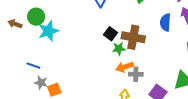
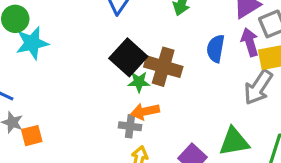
black square: (110, 34) -> (128, 57), size x1.6
gray cross: (136, 74) -> (130, 126), moved

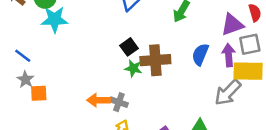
black square: (128, 57) -> (129, 47), size x0.6
brown cross: (163, 67) -> (155, 60), turned -32
orange arrow: (145, 111) -> (99, 100), moved

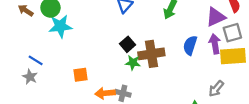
gray star: (25, 79) -> (30, 77), moved
gray arrow: (228, 92) -> (216, 89), moved, size x0.7
orange square: (39, 93) -> (81, 75), moved

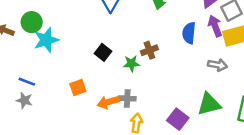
black square: (127, 44) -> (103, 52), moved
brown cross: (151, 54) -> (149, 50), size x0.6
gray arrow: (216, 89) -> (218, 65), moved, turned -108

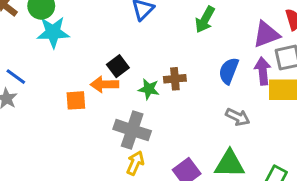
gray arrow: (218, 65) -> (238, 117), moved
gray cross: (127, 98) -> (132, 130), size x1.6
orange arrow: (108, 102) -> (104, 84), moved

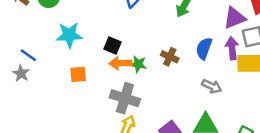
cyan star: (53, 32) -> (69, 35), moved
black square: (118, 66) -> (112, 46), turned -30
brown cross: (175, 79) -> (170, 57), moved, turned 30
orange arrow: (104, 84) -> (120, 63), moved

